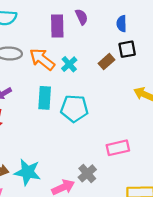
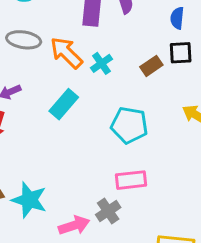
cyan rectangle: (45, 98) -> (64, 104), turned 30
cyan pentagon: (74, 108) -> (129, 125), moved
pink rectangle: (118, 148) -> (131, 180), moved

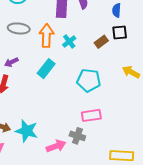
orange arrow: (66, 53) -> (46, 36), turned 50
gray cross: (108, 211) -> (77, 136), turned -35

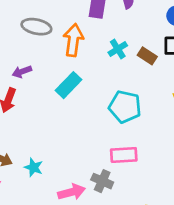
cyan cross: (69, 41) -> (118, 49), moved
brown rectangle: (101, 42) -> (147, 56), turned 64
cyan star: (27, 131) -> (34, 167), size x0.6

